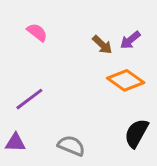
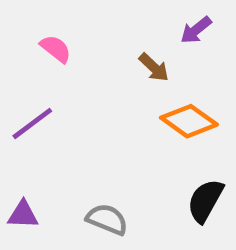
purple arrow: (130, 40) -> (196, 30), moved
purple line: (29, 99) -> (32, 124), moved

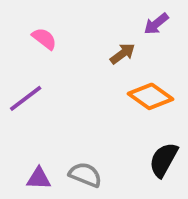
brown arrow: (154, 67) -> (123, 54), turned -80
purple triangle: (23, 215) -> (39, 178), moved

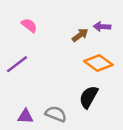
purple arrow: (156, 24) -> (102, 27), moved, turned 42
black semicircle: (164, 160) -> (89, 97), moved

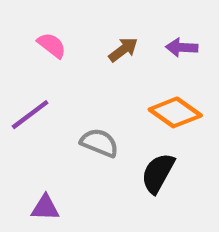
brown arrow: (80, 35) -> (123, 50), moved
gray semicircle: (56, 114) -> (99, 143), moved

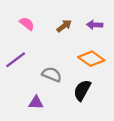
purple triangle: (45, 208) -> (36, 103), moved

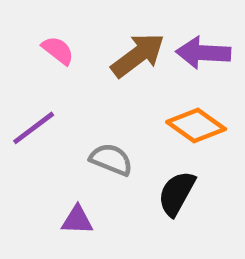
purple arrow: (95, 25) -> (203, 53), size x1.5
brown arrow: (64, 26) -> (138, 55), size x1.6

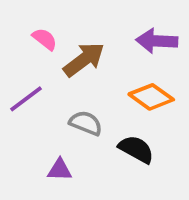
brown arrow: (138, 55) -> (84, 60), moved
black semicircle: (177, 193) -> (136, 149), turned 90

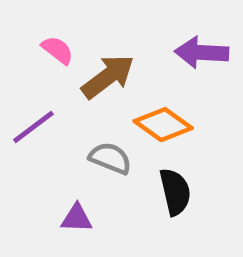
orange diamond: (151, 97) -> (163, 125), moved
black semicircle: (136, 149) -> (175, 192), turned 48

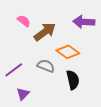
purple line: (33, 127) -> (14, 70), moved
purple triangle: (77, 218) -> (23, 94), moved, turned -48

